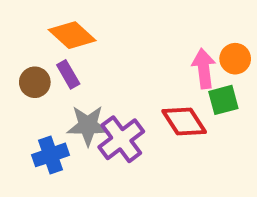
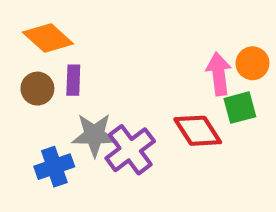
orange diamond: (72, 35) -> (48, 38), moved
purple rectangle: (68, 74) -> (73, 80), turned 32

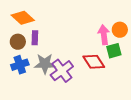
blue cross: (54, 167) -> (20, 65), moved

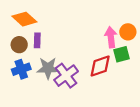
red diamond: (94, 62) -> (100, 66), turned -75

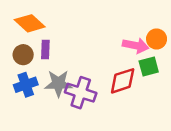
pink arrow: (111, 37) -> (136, 46), turned 108
purple cross: (66, 76) -> (81, 93), turned -35

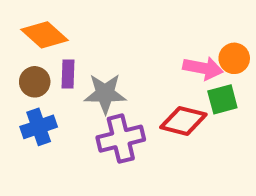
red diamond: (123, 81) -> (183, 121), turned 32
gray star: (58, 83) -> (105, 94), moved
purple cross: (81, 93) -> (121, 139), turned -32

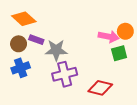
purple rectangle: (68, 74) -> (36, 40), turned -72
red diamond: (183, 121) -> (100, 88), moved

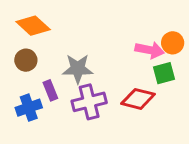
purple rectangle: (36, 40) -> (50, 90), moved, turned 48
blue cross: (21, 68) -> (29, 108), moved
red diamond: (100, 88) -> (138, 99), moved

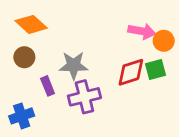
pink arrow: (150, 50) -> (142, 31), moved
red diamond: (138, 99) -> (131, 72), moved, turned -32
blue cross: (29, 108) -> (22, 116), moved

